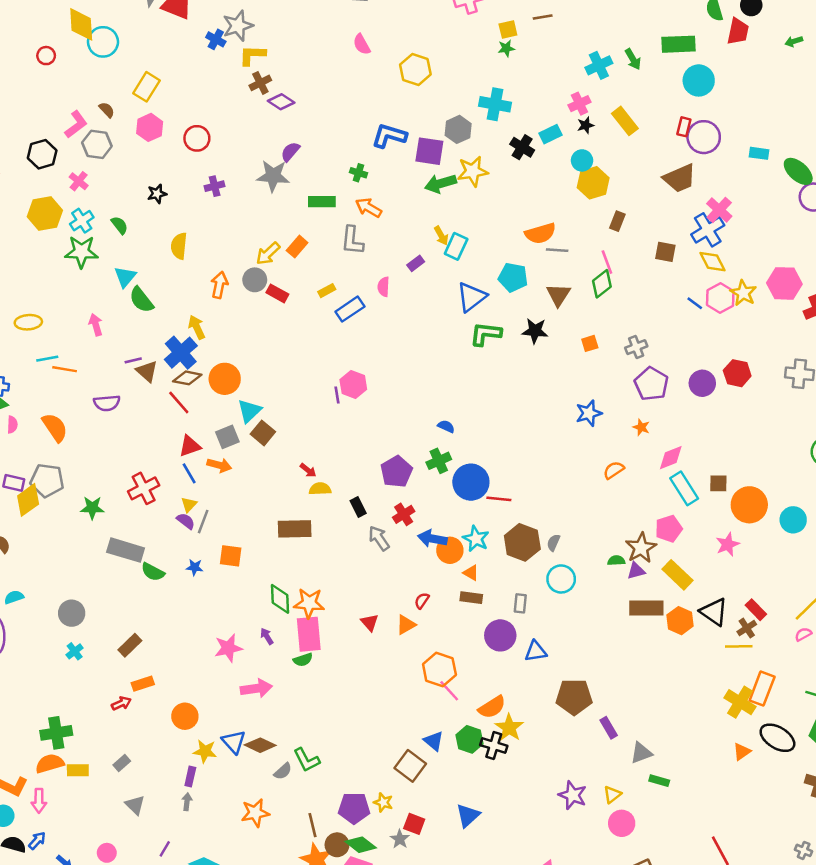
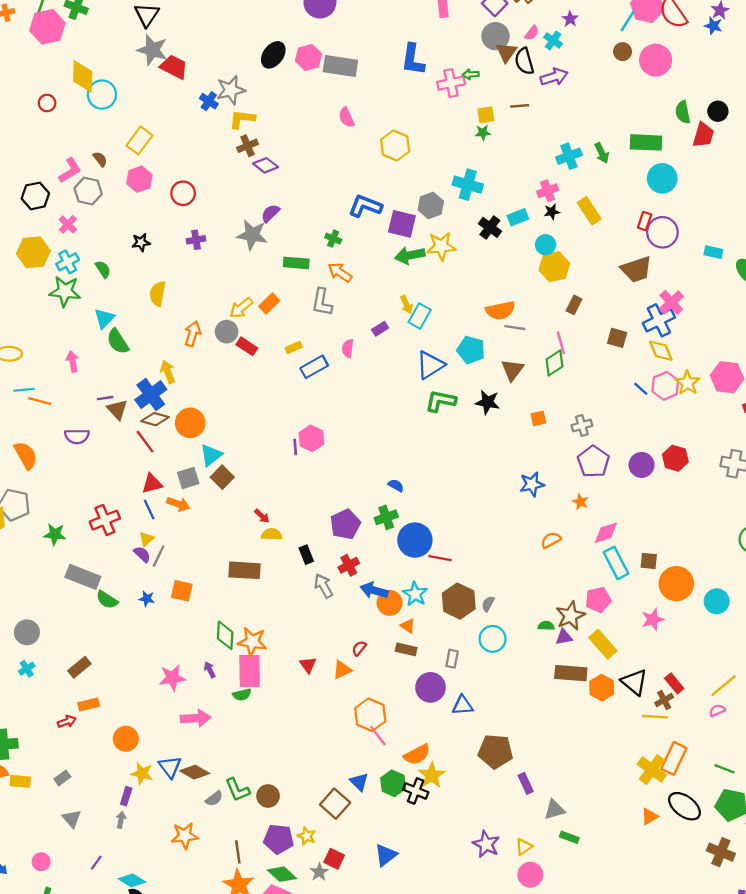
brown circle: (337, 845) -> (268, 796), moved

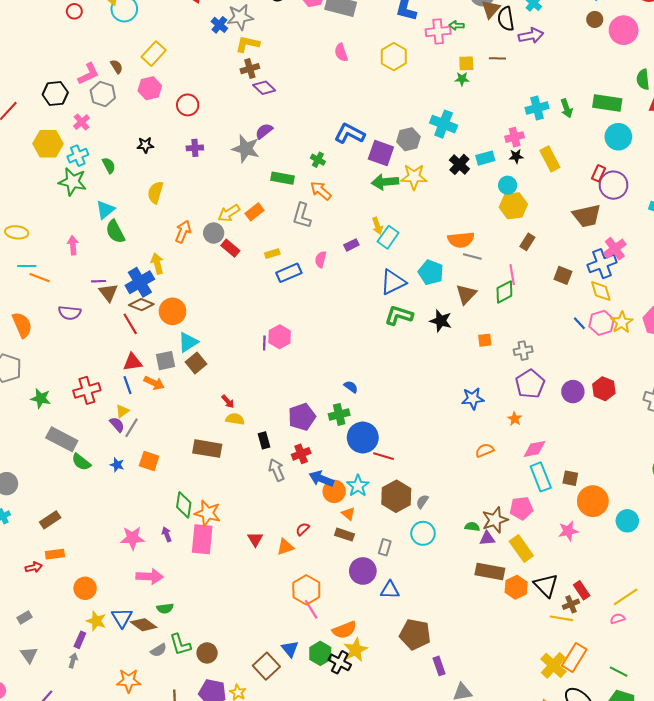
yellow hexagon: (395, 145) -> (394, 57), moved
green semicircle: (242, 695) -> (165, 608), moved

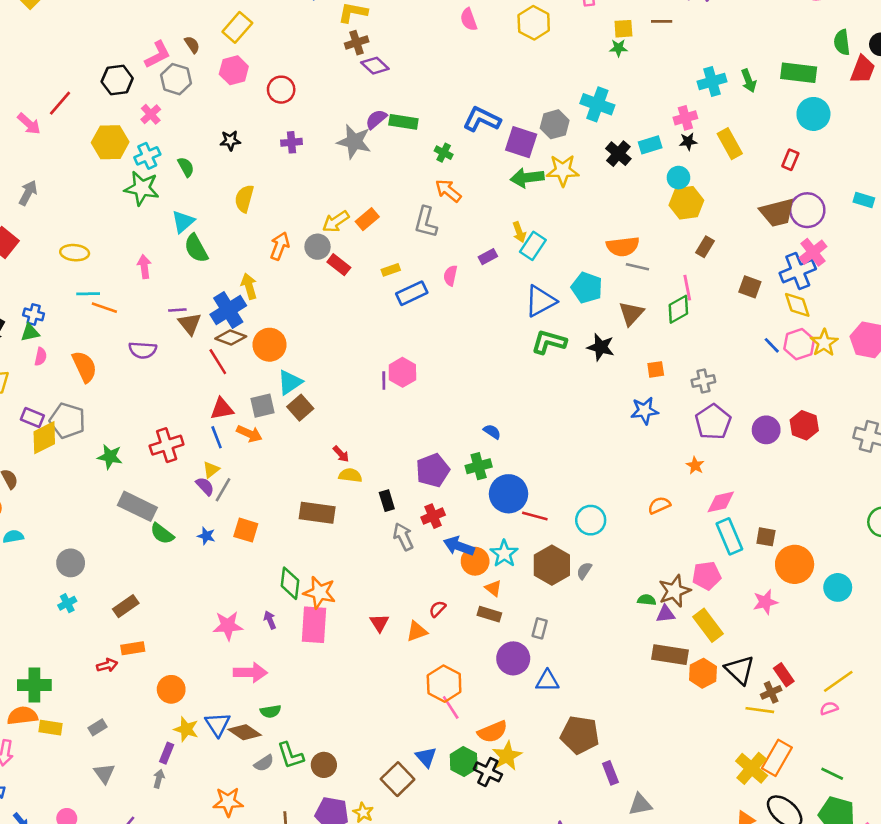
green rectangle: (283, 178) -> (403, 122), moved
purple circle: (613, 185) -> (807, 210), moved
blue star: (473, 399) -> (644, 411), moved
cyan circle: (423, 533) -> (591, 520), moved

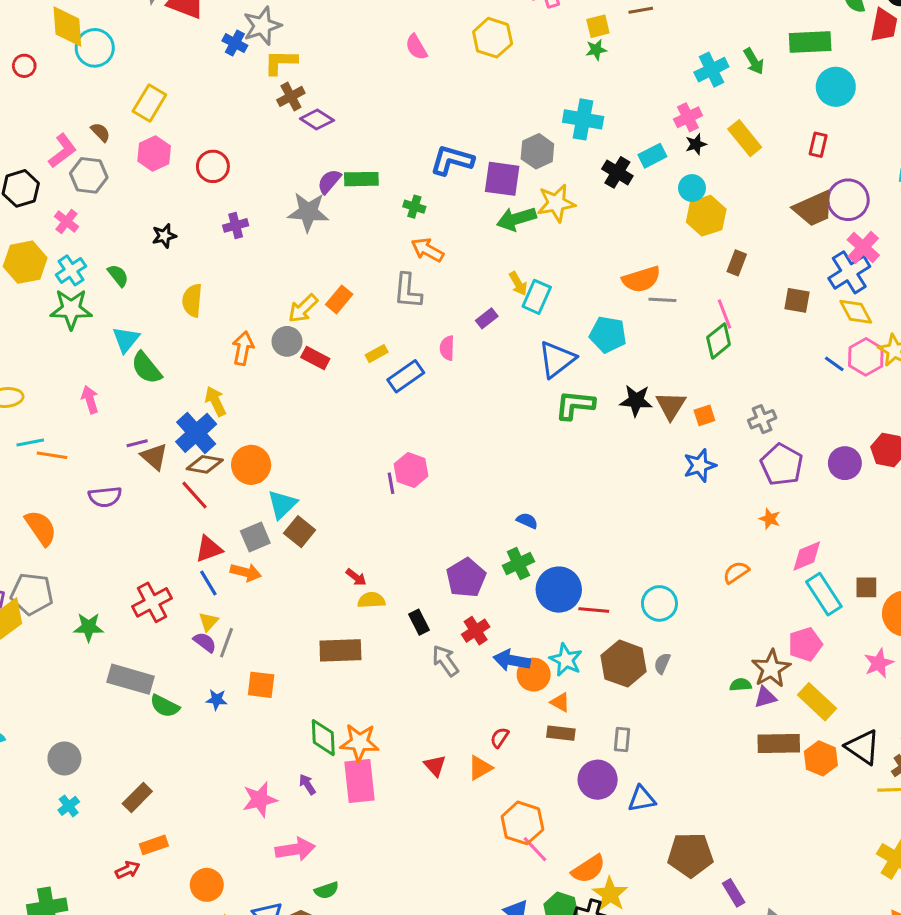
brown triangle: (631, 313) -> (671, 406), moved

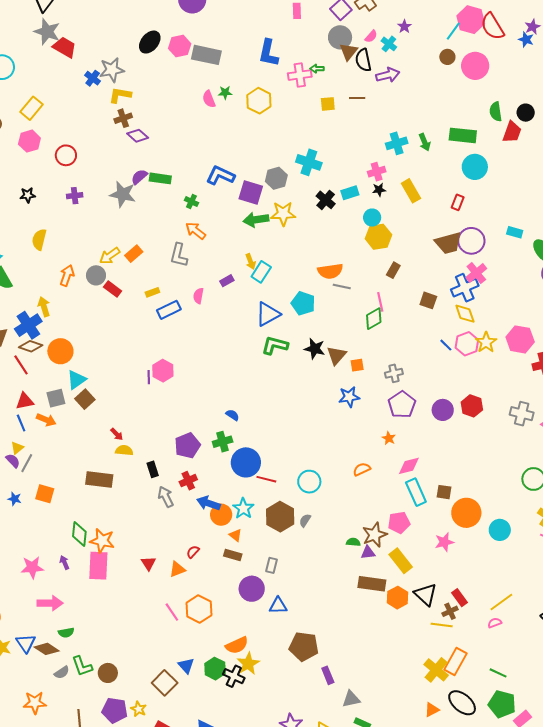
green star: (596, 50) -> (225, 93), moved
pink line: (535, 849) -> (172, 612), moved

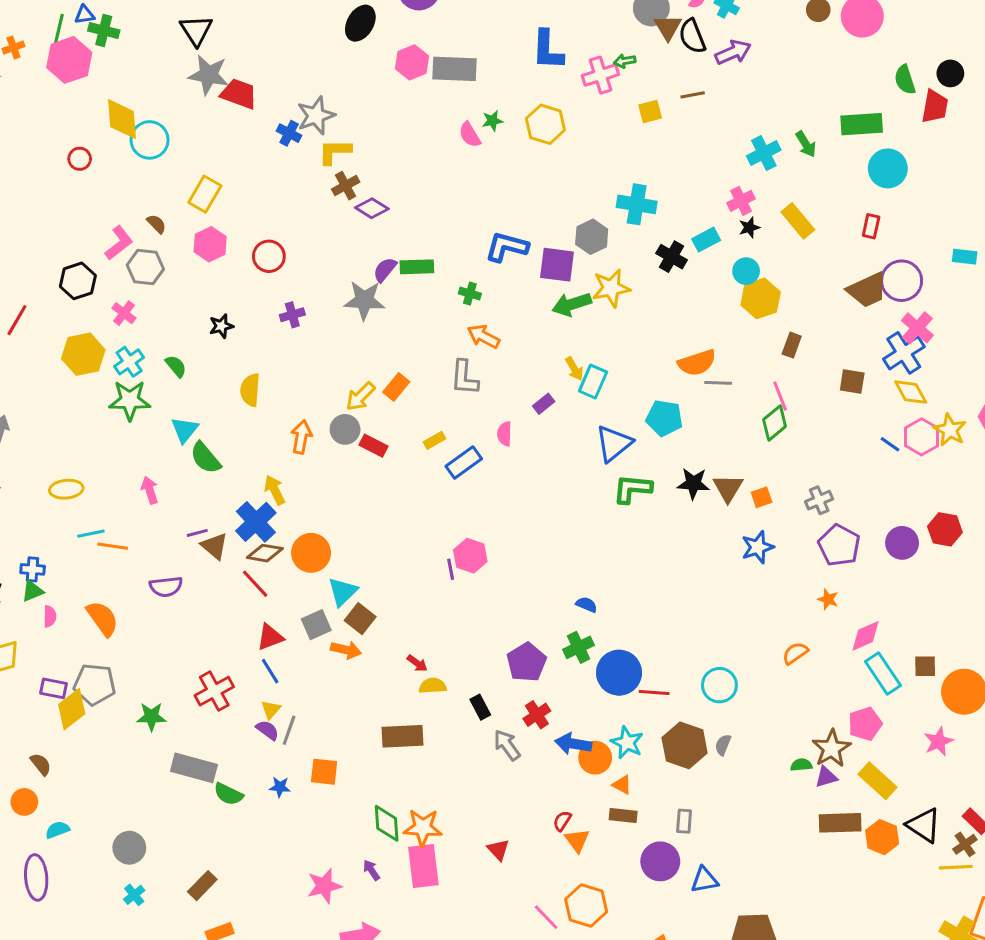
black ellipse: (150, 42) -> (360, 23), moved
orange arrow: (46, 420) -> (346, 650), moved
orange triangle: (177, 569) -> (577, 840), moved, turned -36

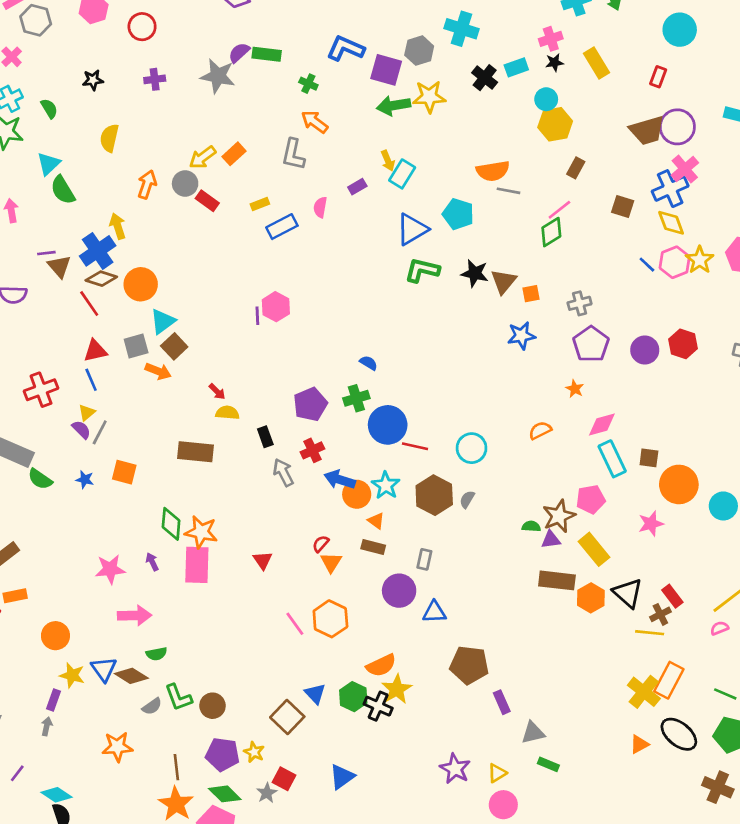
pink line: (780, 396) -> (559, 210), turned 65

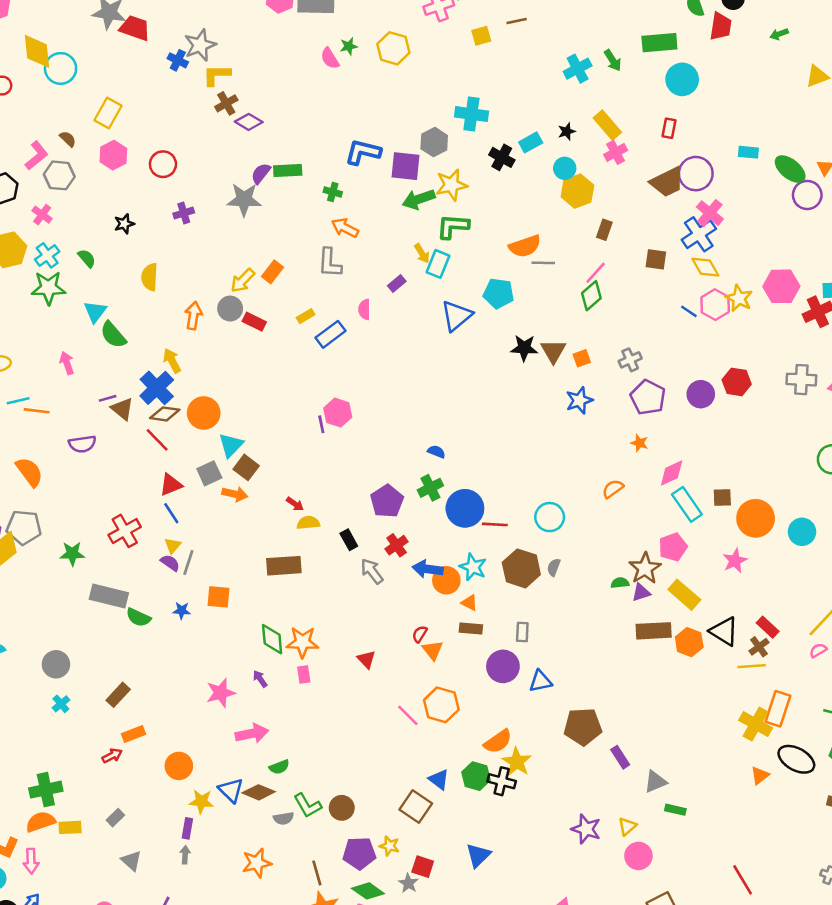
pink cross: (551, 39) -> (616, 152), moved
green L-shape: (422, 270) -> (453, 226), moved
pink rectangle: (197, 565) -> (304, 675), size x0.5
gray semicircle: (152, 706) -> (284, 818), turned 36

